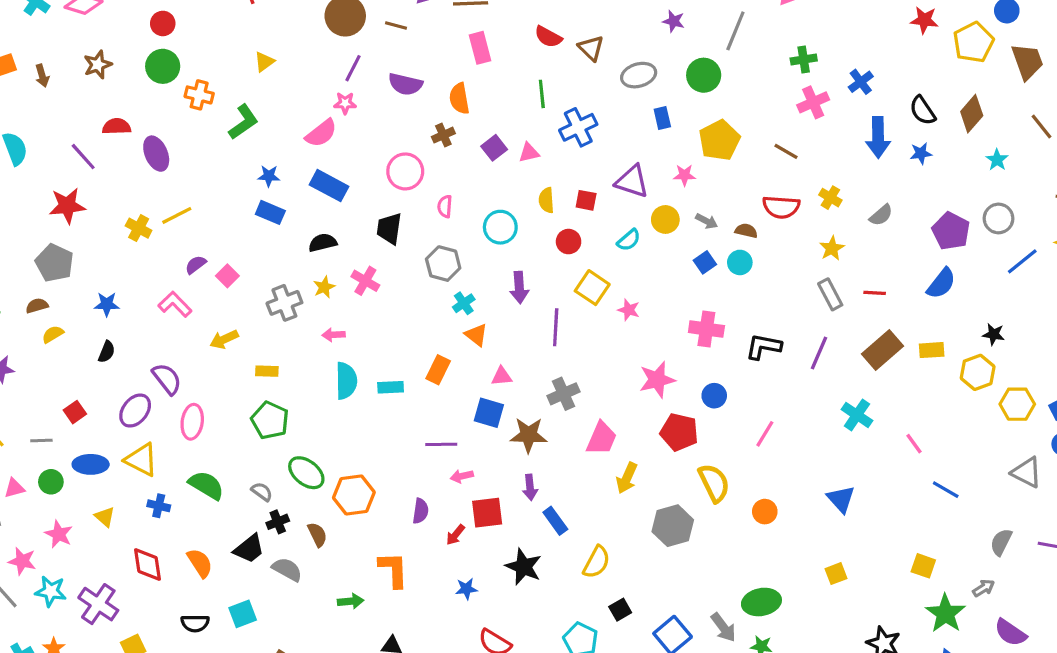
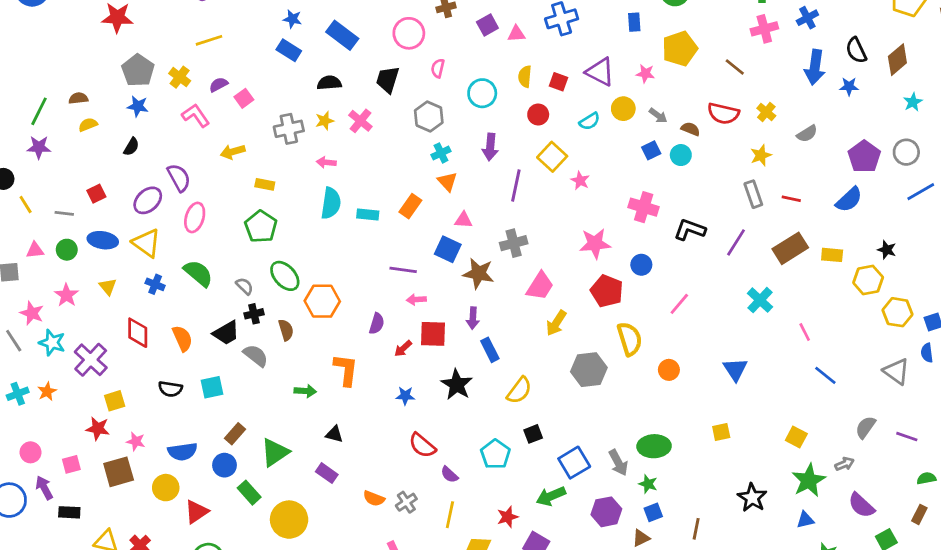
yellow cross: (139, 228) -> (180, 77), moved
gray pentagon: (54, 263) -> (138, 70), moved

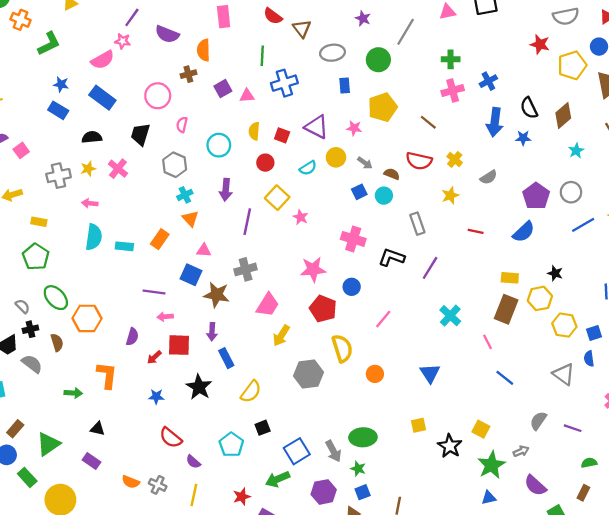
gray rectangle: (753, 194) -> (417, 224), moved
brown rectangle: (790, 248) -> (506, 309), moved, turned -36
black star: (752, 498) -> (450, 446), moved
gray cross: (406, 502) -> (158, 485), turned -30

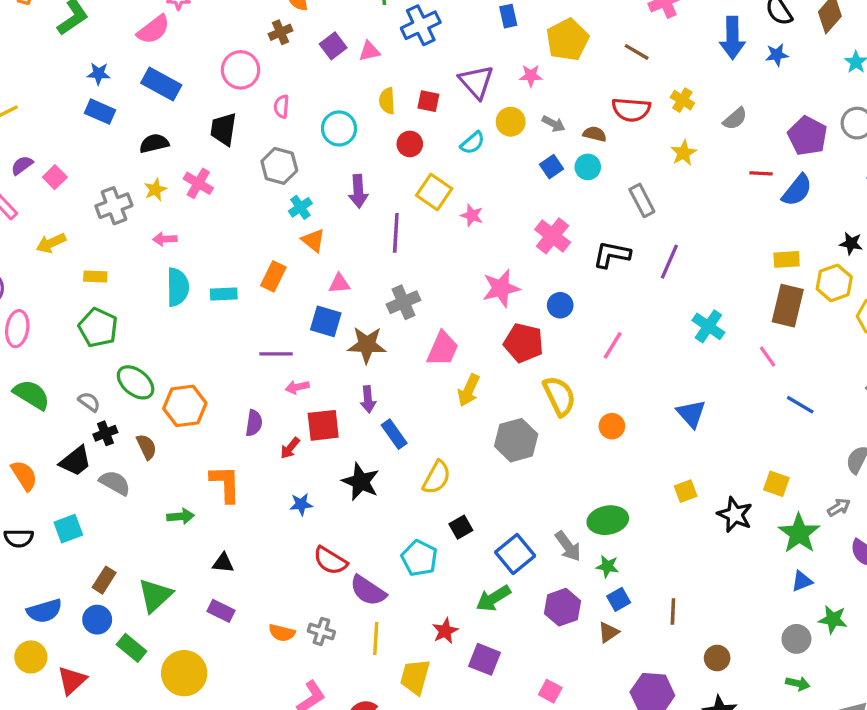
purple triangle: (317, 127) -> (476, 82), turned 30
red line: (476, 231) -> (761, 173), moved
pink cross: (353, 239) -> (553, 236), turned 30
purple semicircle: (193, 462) -> (368, 591), size x1.6

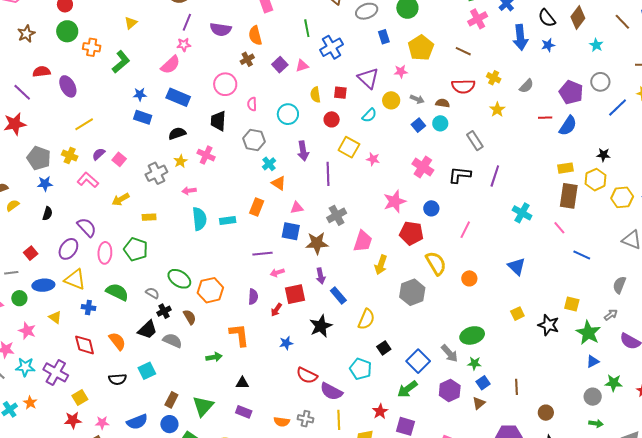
green pentagon: (98, 328) -> (136, 249), moved
black star: (361, 482) -> (321, 326), turned 30

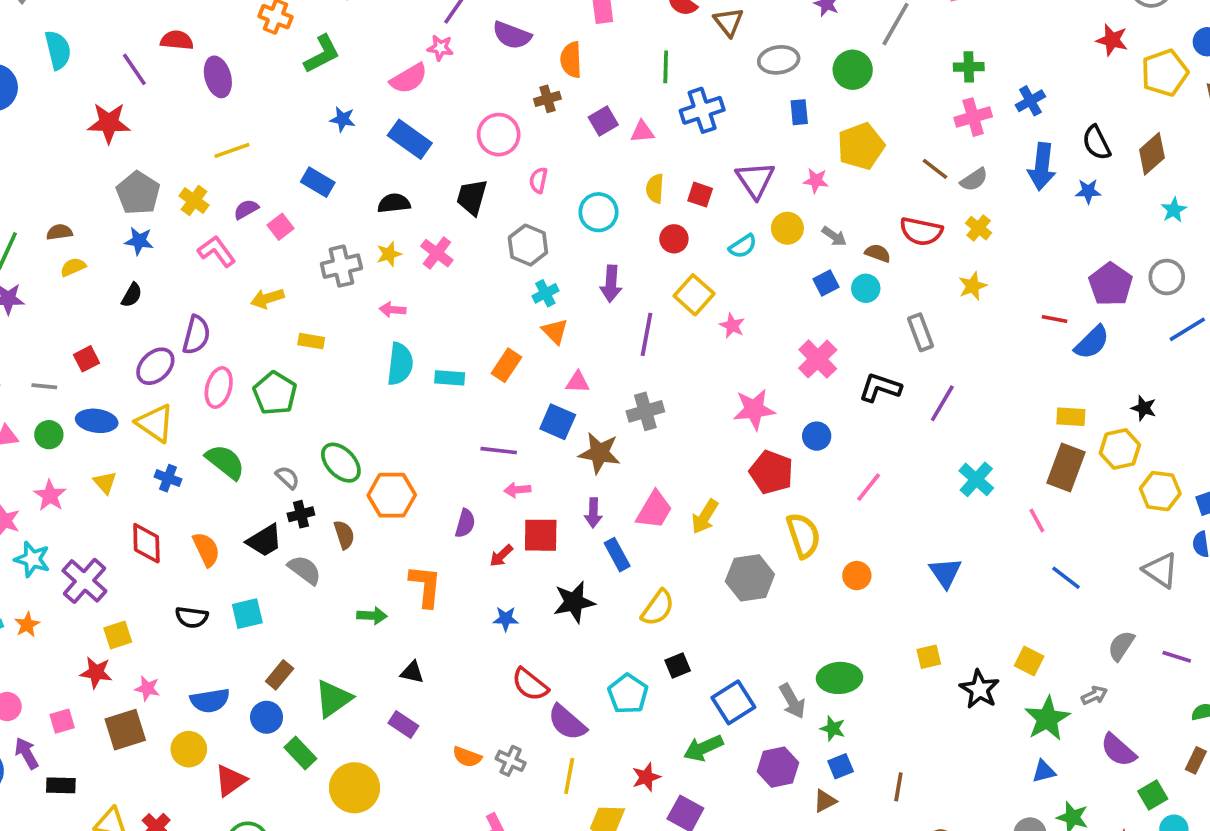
gray semicircle: (526, 86) -> (974, 180), moved
blue rectangle: (143, 117) -> (318, 182), moved
purple semicircle: (87, 227) -> (196, 335), turned 45
pink trapezoid: (363, 241) -> (654, 510), moved

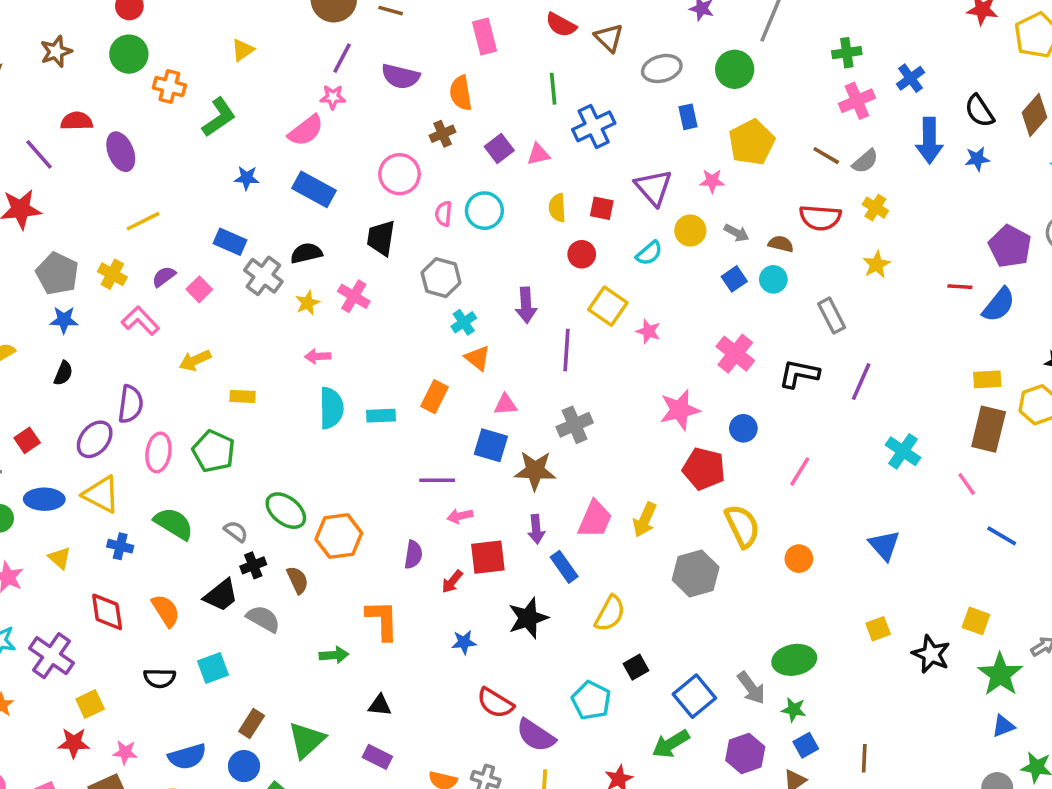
cyan circle: (598, 212) -> (484, 211), moved
gray cross: (341, 266) -> (263, 276), moved, turned -33

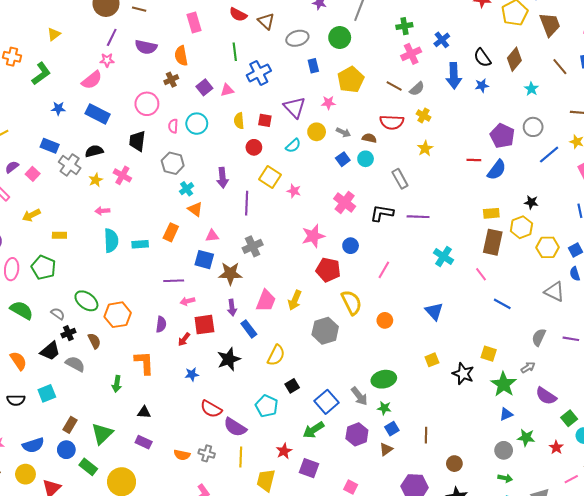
purple line: (861, 382) -> (418, 217), turned 70
green arrow: (334, 655) -> (117, 384), turned 105

